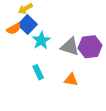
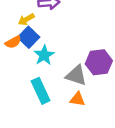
gray triangle: (70, 47) -> (76, 75), moved
cyan rectangle: (38, 72) -> (41, 91), size x1.5

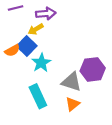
yellow arrow: (26, 19) -> (36, 29), moved
orange triangle: (77, 99) -> (73, 104), turned -48

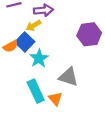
purple hexagon: (93, 69) -> (89, 34), moved
orange triangle: (73, 104) -> (55, 99), moved, turned -32

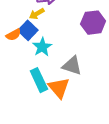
orange triangle: (55, 99) -> (59, 88), size x1.5

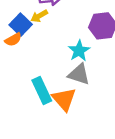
blue square: (28, 30) -> (21, 25), moved
cyan star: (42, 47) -> (79, 51), moved

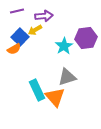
cyan star: (79, 51) -> (64, 46), moved
gray triangle: (79, 74) -> (67, 77), turned -36

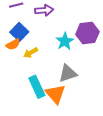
yellow arrow: (35, 30) -> (31, 53), moved

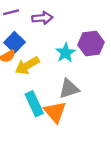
yellow arrow: (31, 53) -> (27, 66), size x1.5

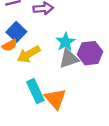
purple hexagon: (91, 43) -> (90, 53), moved
gray triangle: (69, 89) -> (69, 59), moved

